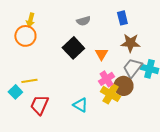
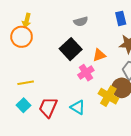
orange triangle: (101, 54) -> (99, 55), turned 40
pink cross: (106, 79) -> (86, 73), moved
cyan square: (15, 92) -> (24, 105), moved
red trapezoid: (39, 105) -> (48, 107), moved

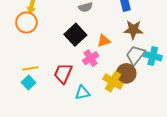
cyan square: (24, 105) -> (29, 83), moved
red trapezoid: (48, 107) -> (63, 73), moved
cyan triangle: (78, 107) -> (82, 93), turned -42

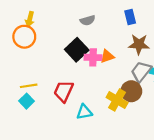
pink cross: (91, 58) -> (93, 57), moved, turned 35

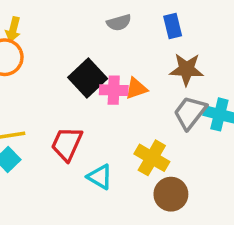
gray semicircle: (88, 20) -> (119, 23), moved
brown circle: (131, 91) -> (171, 194), moved
cyan triangle: (84, 112) -> (100, 177), turned 42

